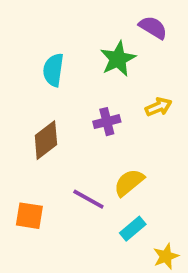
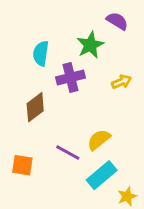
purple cross: (107, 122) -> (71, 78), moved, size x1.4
cyan rectangle: (133, 229) -> (102, 175), size x1.5

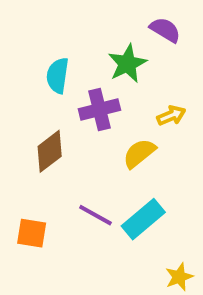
yellow semicircle: (99, 140) -> (139, 153), moved
cyan rectangle: (102, 175) -> (143, 219), moved

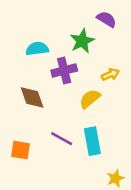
cyan semicircle: (58, 76) -> (37, 49), turned 75
brown diamond: (50, 151) -> (32, 97), turned -72
cyan rectangle: (143, 219) -> (92, 141), turned -60

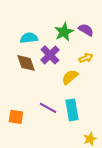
purple semicircle: (107, 19) -> (86, 30), moved
purple cross: (64, 71) -> (50, 55), turned -30
brown diamond: (32, 97) -> (26, 63), moved

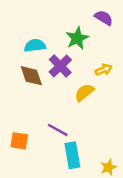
purple semicircle: (86, 30) -> (104, 18), moved
cyan rectangle: (72, 110) -> (72, 155), moved

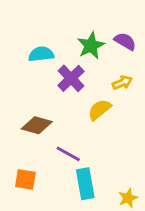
purple semicircle: (104, 18) -> (125, 41), moved
brown diamond: (31, 76) -> (37, 125), moved, turned -55
orange square: (19, 141) -> (25, 179), moved

